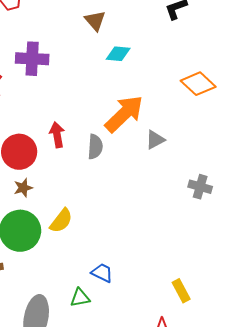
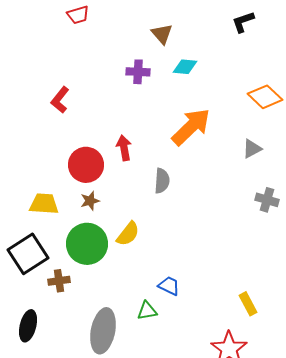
purple cross: (32, 59) -> (138, 72), moved, size x0.7
gray triangle: (155, 140) -> (252, 149), moved
gray semicircle: (95, 147) -> (162, 181), moved

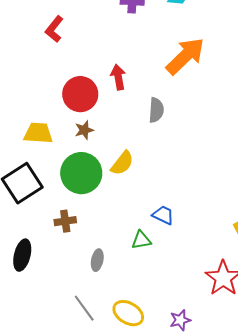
brown cross: (59, 281) -> (65, 221), moved
gray ellipse: (103, 331) -> (97, 260), size x0.5

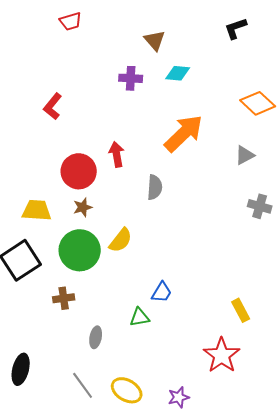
blue trapezoid: (163, 215) -> (162, 292), turned 95
black ellipse: (22, 255) -> (21, 369), moved

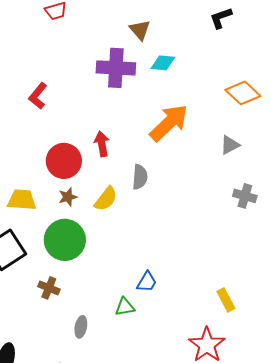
purple cross: (131, 78) -> (116, 68), size x1.6
yellow semicircle: (121, 240) -> (106, 199), moved
brown cross: (64, 298) -> (49, 288), turned 30

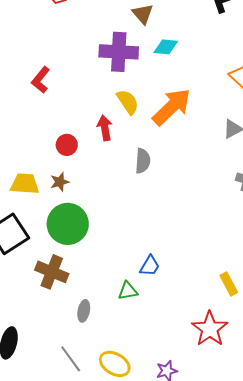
red circle: (64, 161) -> (67, 145), size x0.6
brown star: (68, 197) -> (60, 182), moved
yellow semicircle: (106, 199) -> (128, 102), moved, turned -72
brown cross: (49, 288) -> (52, 272), size x1.5

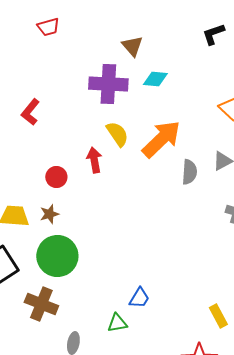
gray semicircle: (143, 161) -> (189, 172), moved

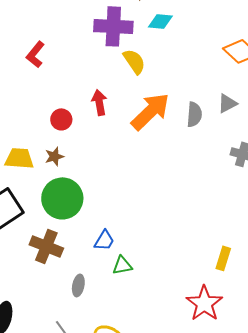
yellow semicircle: (117, 134) -> (134, 61), moved
orange arrow: (161, 139) -> (150, 111), moved
blue trapezoid: (139, 298) -> (104, 240), moved
yellow rectangle: (218, 316) -> (223, 258), turned 45

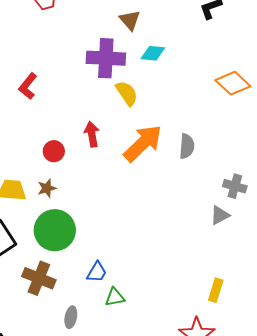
gray triangle: (227, 103) -> (220, 215), moved

